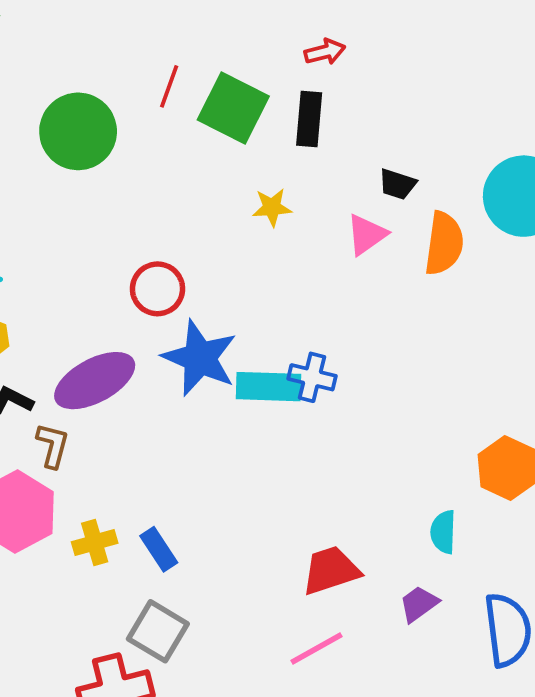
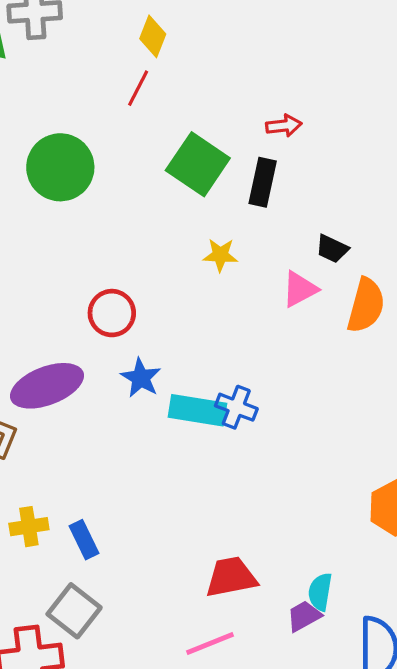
red line: (169, 86) -> (138, 88), moved
blue star: (200, 358) -> (141, 378), size x0.6
cyan semicircle: (443, 532) -> (320, 592), moved

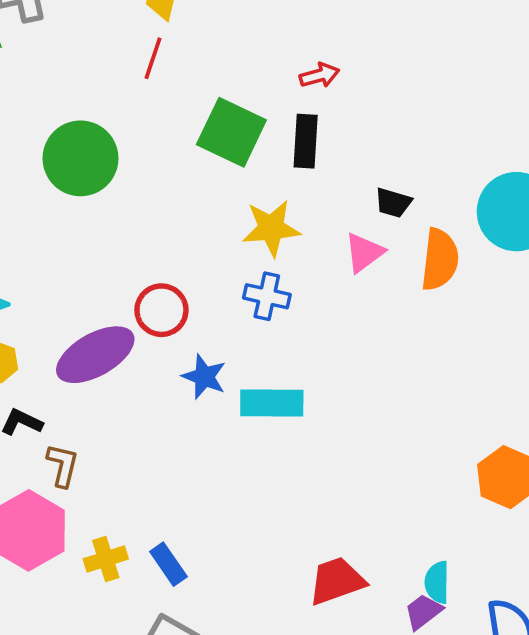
yellow star: (220, 255) -> (271, 228), size x1.5
purple ellipse: (47, 386) -> (95, 355), moved
blue cross: (236, 407) -> (267, 296), moved

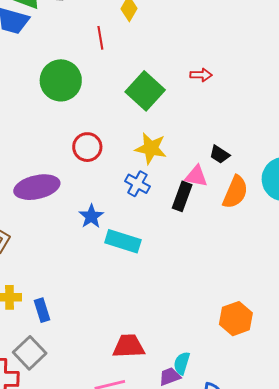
red line: (153, 58) -> (100, 38), moved, turned -45
black rectangle: (306, 141) -> (182, 196), moved
pink triangle: (364, 253) -> (196, 176), turned 30
red circle: (161, 310) -> (87, 147), moved

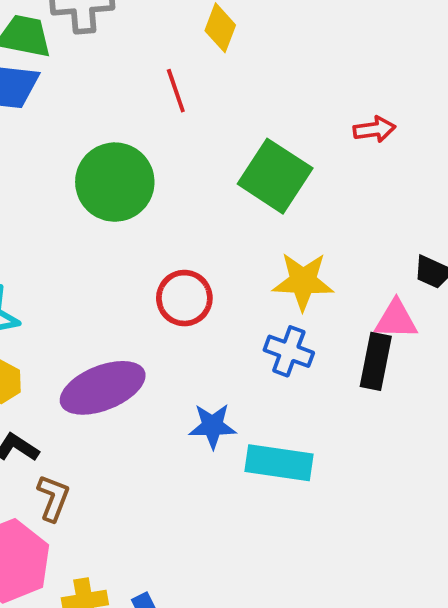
blue star: (91, 216) -> (213, 426), turned -30

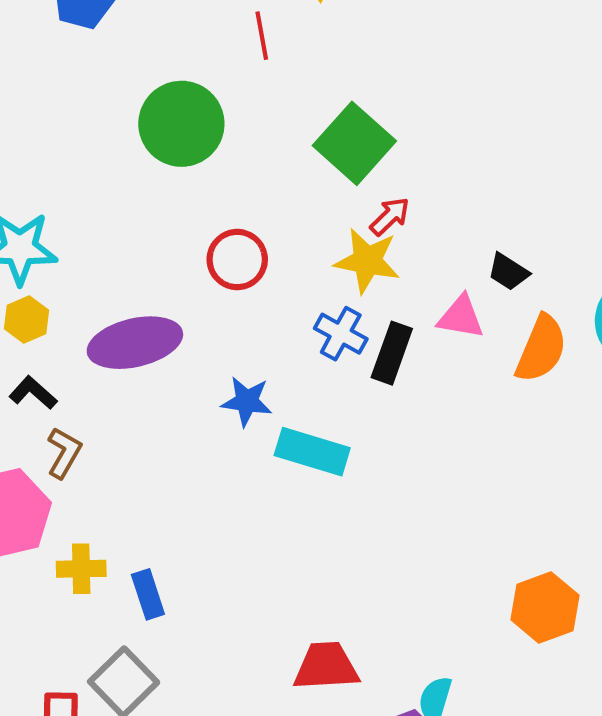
red arrow: (374, 129) -> (390, 216), moved, turned -45
black rectangle: (376, 361) -> (392, 353), moved

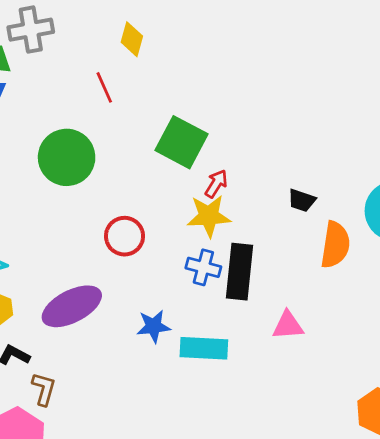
pink triangle: (461, 317) -> (288, 325), moved
black rectangle: (392, 353) -> (239, 272), size x1.4

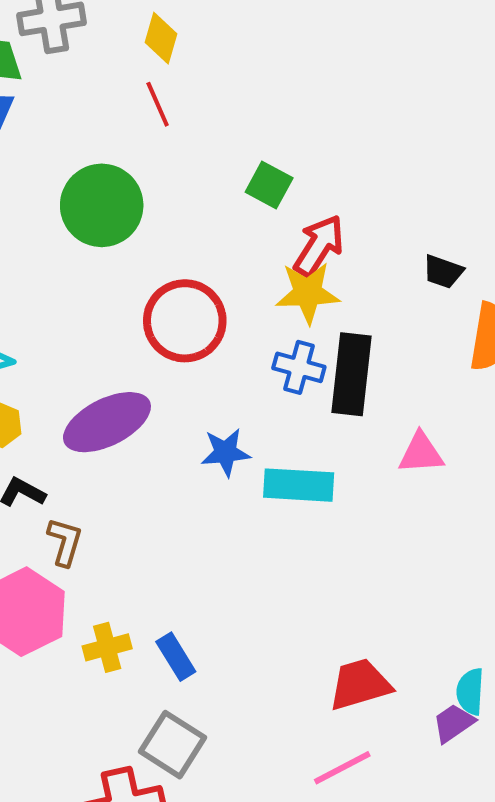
yellow diamond: (132, 39) -> (161, 38), moved
green square: (182, 142) -> (269, 185), size x0.6
red arrow: (216, 184) -> (319, 246), size x1.5
red circle: (125, 236) -> (185, 321), size x1.4

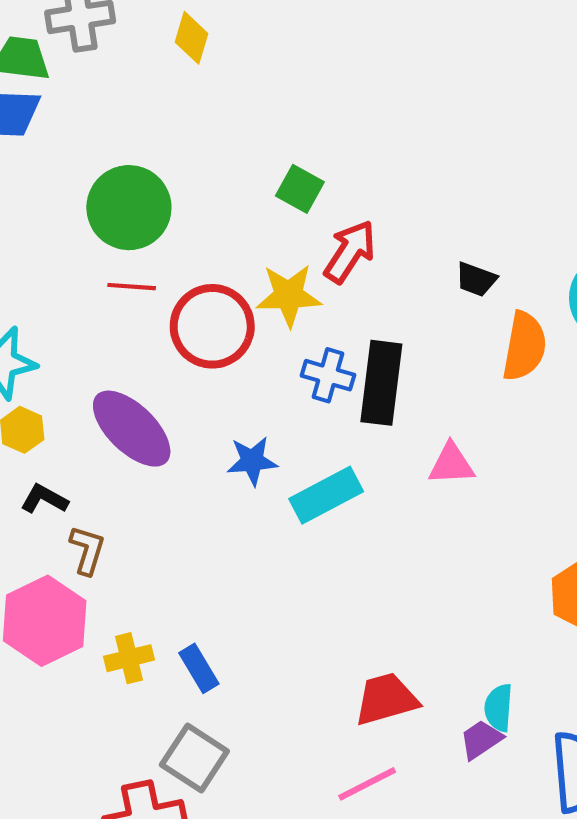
red line: (158, 104) -> (132, 287), moved, turned -63
yellow star: (308, 293) -> (289, 295), moved
purple ellipse: (107, 422) -> (132, 429), turned 70
cyan rectangle: (299, 485) -> (326, 495), turned -32

